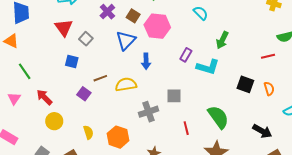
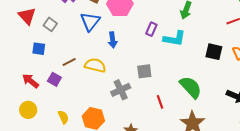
yellow semicircle: (126, 85) -> (95, 65), turned 30
red arrow: (44, 97) -> (30, 81), moved

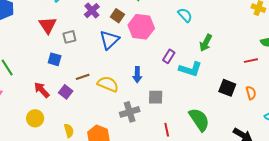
gray square: (50, 24) -> (69, 37), turned 32
blue arrow: (113, 40) -> (137, 75), moved

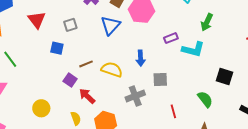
red triangle: (48, 25) -> (37, 20), moved
purple rectangle: (169, 56) -> (171, 38), turned 40
black square: (227, 88) -> (225, 76), moved
red arrow: (42, 90) -> (87, 96), moved
green semicircle: (199, 120) -> (205, 99), size x0.7

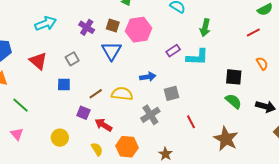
blue arrow: (141, 58) -> (148, 77), turned -84
green semicircle: (205, 99) -> (233, 101), moved
yellow circle: (41, 108) -> (60, 138), moved

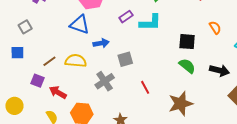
blue triangle: (111, 51) -> (80, 25), moved, turned -40
brown star: (226, 139) -> (181, 104), turned 30

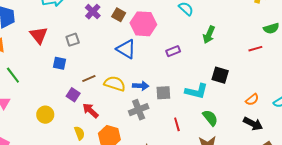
cyan L-shape: (150, 23) -> (196, 91), moved
orange semicircle: (215, 28) -> (252, 100), moved, turned 72
black square: (187, 42) -> (220, 75), moved
blue arrow: (101, 43) -> (141, 86), moved
green semicircle: (187, 66) -> (210, 118), moved

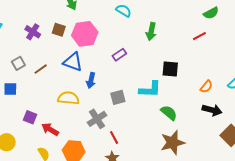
brown line: (89, 78) -> (41, 69), moved
blue arrow: (141, 86) -> (91, 80), moved, turned 112
red line: (177, 124) -> (114, 138), moved

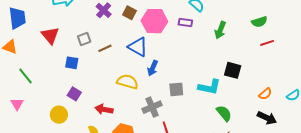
green semicircle: (211, 13) -> (259, 22), moved
purple rectangle: (119, 55) -> (185, 23), moved, turned 32
purple square: (30, 117) -> (74, 94), moved
red arrow: (50, 129) -> (104, 109), turned -30

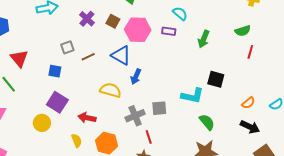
red triangle: (50, 35) -> (19, 58), moved
red line: (267, 43) -> (250, 52), turned -56
gray square: (176, 89) -> (159, 108), moved
purple square: (74, 94) -> (57, 102), size x1.5

